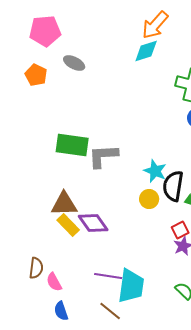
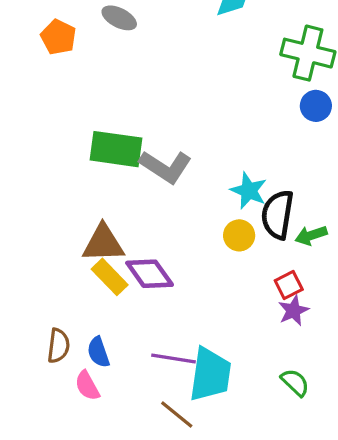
gray L-shape: (103, 156) -> (166, 167), turned -144
pink semicircle: (54, 282) -> (87, 386), moved
blue semicircle: (61, 311) -> (98, 352), moved

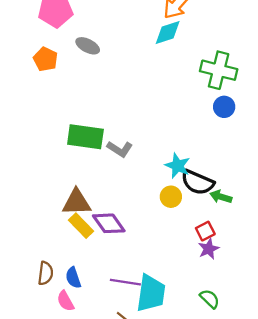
gray L-shape: (166, 167) -> (120, 149), size x0.7
black semicircle: (277, 215) -> (198, 182), turned -76
green arrow: (311, 235) -> (221, 197), turned 35

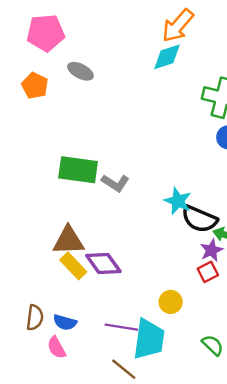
yellow circle: (171, 197) -> (171, 302), moved
purple star: (209, 249) -> (211, 250), moved
blue semicircle: (73, 278) -> (65, 322), turned -55

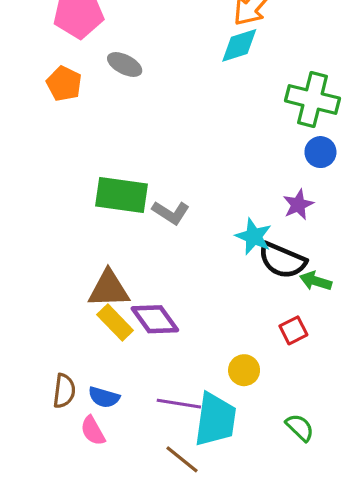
purple star: (211, 250) -> (298, 205), moved

